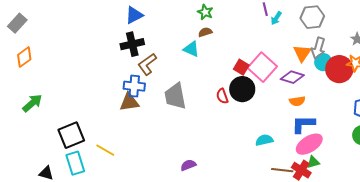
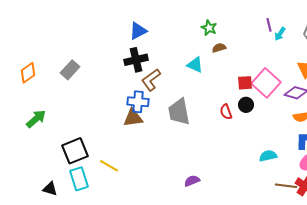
gray rectangle: (17, 23) -> (70, 70), moved
brown semicircle: (205, 32) -> (219, 48), moved
red square: (241, 67) -> (245, 83), turned -35
black circle: (242, 89) -> (246, 105), size x0.6

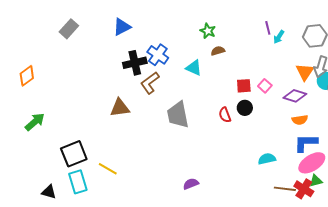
blue triangle: (138, 31) -> (122, 27), moved
gray rectangle: (70, 70) -> (69, 29), moved
pink square: (266, 83) -> (265, 86), size x0.5
blue cross: (138, 102) -> (158, 55), moved, turned 30
brown triangle: (133, 118) -> (120, 108), moved

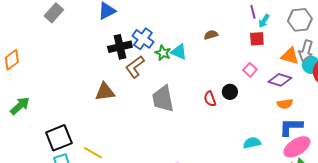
green star: (208, 31) -> (163, 53), moved
brown semicircle: (218, 51) -> (211, 35), moved
orange triangle: (305, 72) -> (290, 56), turned -48
red square: (244, 86) -> (257, 39), moved

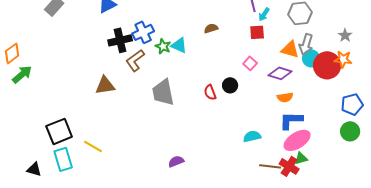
blue cross: (143, 39) -> (143, 32), turned 30
green arrow: (20, 106) -> (22, 74), moved

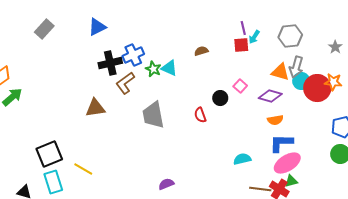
red square: (257, 32) -> (241, 45), moved
gray star: (345, 35) -> (335, 47), moved
black circle: (230, 85) -> (220, 98), moved

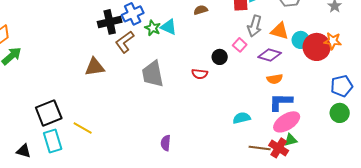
gray arrow: (296, 67) -> (255, 26), moved
red semicircle: (200, 115) -> (200, 74), turned -63
purple semicircle: (166, 184) -> (166, 143), turned -63

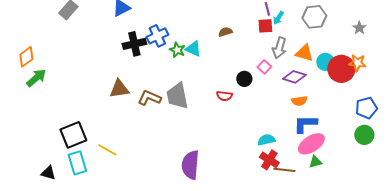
brown L-shape: (125, 42) -> (149, 98), moved, turned 60
purple semicircle: (166, 143) -> (190, 165), size x1.8
red cross: (279, 148) -> (269, 160), moved

